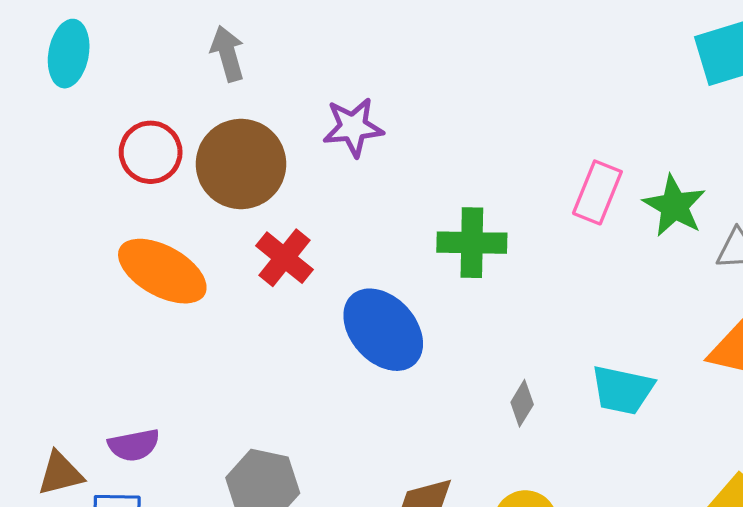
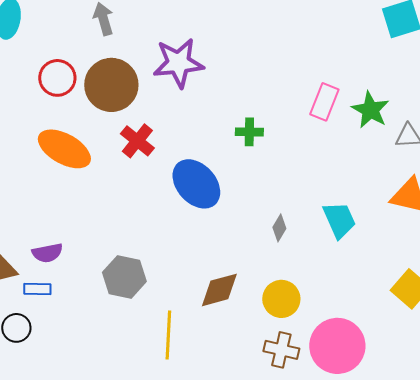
purple star: (353, 127) -> (178, 63), size x1.4
green cross: (472, 243) -> (249, 132), size x0.7
cyan trapezoid: (623, 390) -> (339, 220), turned -126

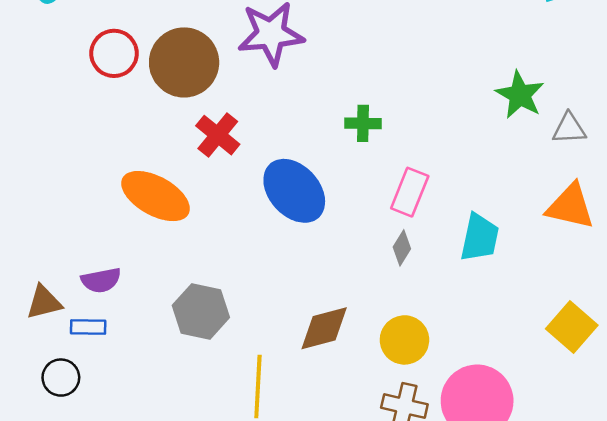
pink rectangle: (324, 102) -> (410, 192), moved
orange ellipse: (64, 149) -> (156, 196), moved
cyan trapezoid: (339, 220) -> (480, 238), turned 36

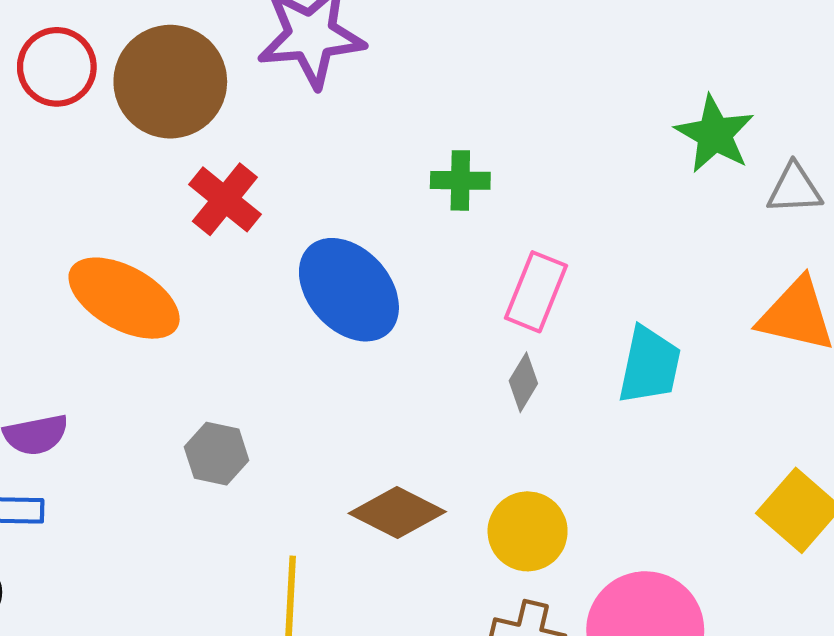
gray hexagon: (201, 311) -> (217, 454), moved, size x0.7
brown diamond: (324, 328) -> (397, 512), turned 42

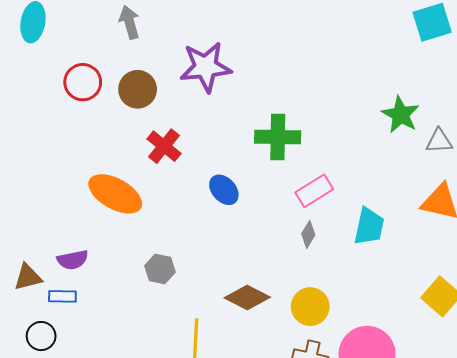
brown circle: (170, 82) -> (138, 89), size x0.7
green cross: (460, 180) -> (278, 137), size x1.6
blue ellipse: (349, 290) -> (224, 190), size x0.6
pink rectangle: (536, 292) -> (314, 191), turned 36

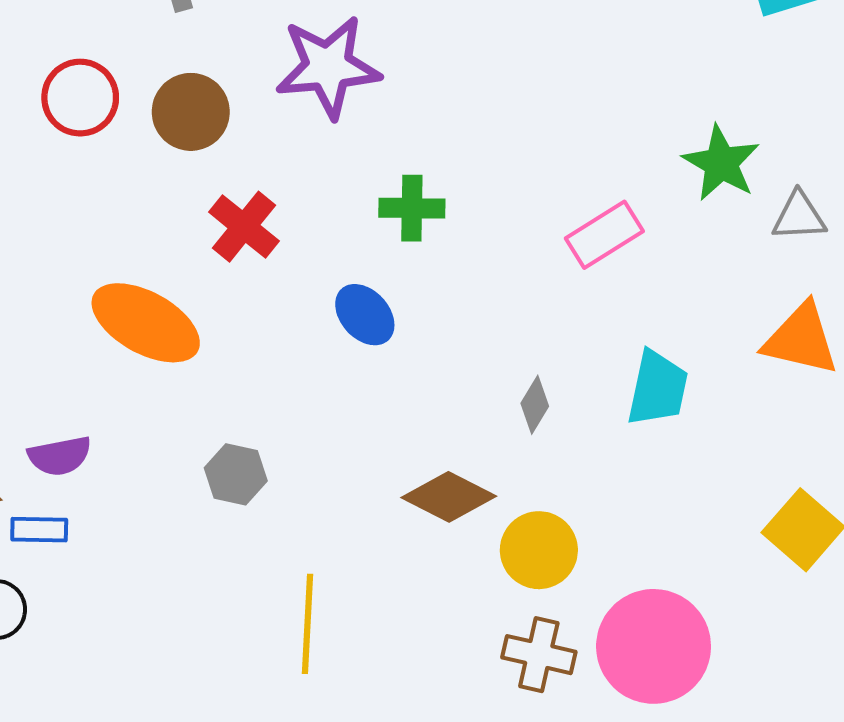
green cross: (278, 137) -> (412, 208), moved, size x0.7
pink rectangle: (314, 191) -> (604, 235), moved
brown diamond: (247, 297) -> (449, 497), moved

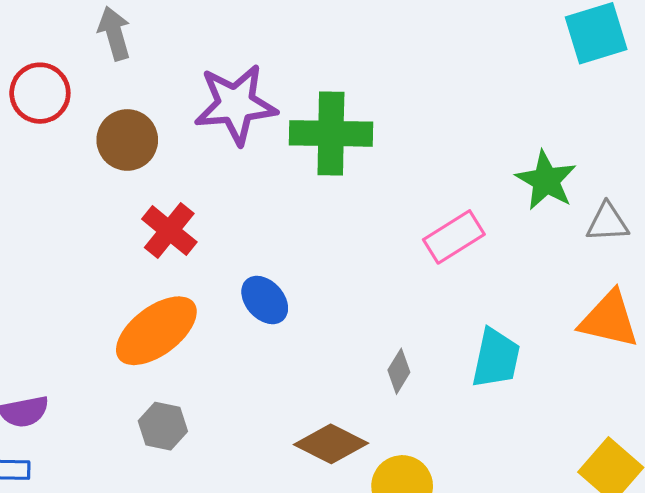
red circle: (80, 98) -> (40, 93), moved
green cross: (412, 208) -> (331, 133), moved, size x1.6
orange ellipse: (146, 323) -> (156, 331), moved, turned -66

